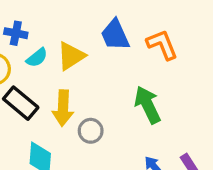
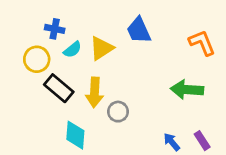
orange L-shape: (162, 45) -> (202, 43), moved
green arrow: (148, 105) -> (187, 90), moved, turned -60

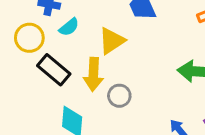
yellow triangle: (101, 48) -> (112, 41), moved

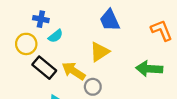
yellow triangle: (112, 41) -> (100, 52), moved
yellow arrow: (93, 74) -> (74, 71), turned 120

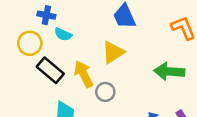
cyan semicircle: (56, 36) -> (63, 34), turned 63
yellow arrow: (74, 71) -> (84, 74), turned 30

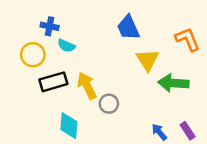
yellow triangle: (113, 52) -> (148, 60), moved, turned -30
black rectangle: (50, 70) -> (53, 82), turned -56

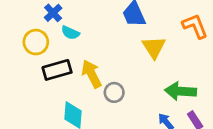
blue cross: (50, 26) -> (53, 13), turned 36
green arrow: (173, 83) -> (180, 91), moved

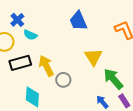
yellow triangle: (154, 47) -> (93, 57), moved
green arrow: (180, 91) -> (113, 79), turned 45

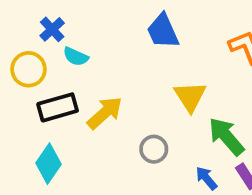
yellow arrow: (46, 66) -> (105, 113), turned 75
gray circle: (63, 80) -> (154, 149), moved
cyan diamond: (32, 97) -> (48, 164), moved, turned 30

